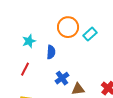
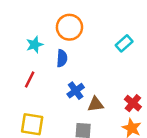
orange circle: (68, 27) -> (69, 27), moved
cyan rectangle: (90, 34) -> (124, 43), moved

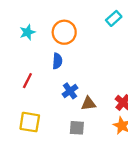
cyan rectangle: (124, 43) -> (114, 18), moved
cyan star: (35, 45) -> (27, 32), moved

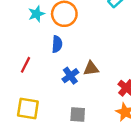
cyan star: (27, 32) -> (36, 14), moved
brown triangle: (88, 104) -> (91, 68), moved

